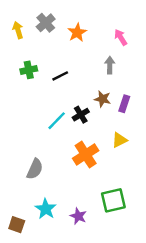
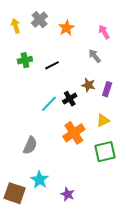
gray arrow: (110, 65) -> (95, 56), turned -40
green square: (113, 200) -> (105, 152), moved
purple star: (78, 216) -> (68, 194), moved
brown square: (17, 225) -> (15, 193), size x1.5

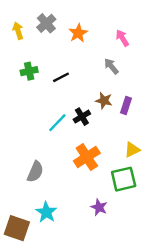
yellow triangle: (103, 120) -> (132, 150), moved
purple star: (68, 194) -> (99, 207), moved

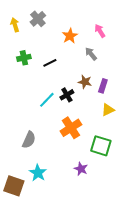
orange star: (78, 33) -> (70, 36), moved
yellow triangle: (132, 150) -> (108, 110), moved
green square: (124, 179) -> (101, 146), turned 30

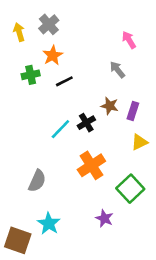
orange star: (70, 36) -> (53, 55), moved
green square: (101, 146) -> (130, 189), turned 30

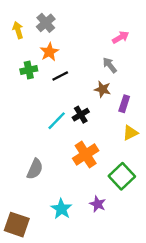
pink arrow: (129, 40) -> (121, 37), turned 91
brown star: (110, 106) -> (102, 89), moved
cyan star: (49, 224) -> (61, 209), moved

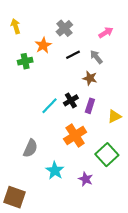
gray cross: (46, 23) -> (64, 28), moved
black line: (60, 76) -> (73, 55), moved
purple rectangle: (124, 104) -> (90, 106), moved
cyan star: (61, 209) -> (55, 171), moved

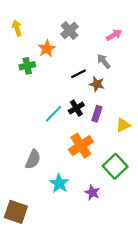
black line: (73, 55) -> (79, 74), moved

